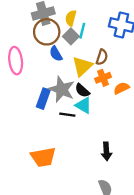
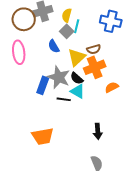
brown circle: (47, 32) -> (24, 19), moved
brown semicircle: (102, 57) -> (94, 49), turned 56
orange cross: (103, 78) -> (95, 67), size x1.5
orange semicircle: (121, 88) -> (112, 87), moved

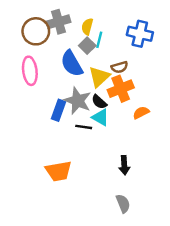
blue semicircle: (54, 46) -> (72, 64), size x1.6

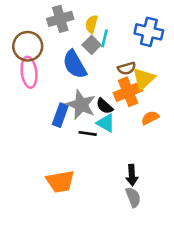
brown circle: (36, 31) -> (28, 46), moved
yellow triangle: (99, 77) -> (144, 79), moved
gray semicircle: (123, 204) -> (133, 197), moved

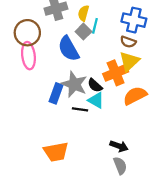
brown semicircle: (127, 68) -> (128, 42), moved, turned 35
orange semicircle: (150, 118) -> (135, 96), size x1.5
black arrow: (132, 175) -> (119, 146), turned -66

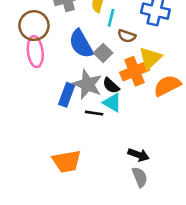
gray square: (83, 32) -> (103, 53), moved
brown semicircle: (128, 42) -> (127, 36), moved
orange semicircle: (135, 96) -> (167, 86), moved

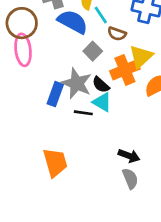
cyan line: (111, 18) -> (101, 15), turned -48
blue semicircle: (81, 44) -> (73, 22), moved, turned 148
orange trapezoid: (67, 161) -> (55, 162), turned -96

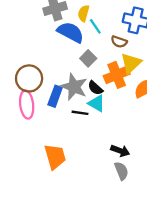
brown circle: (22, 23) -> (29, 78), moved
brown semicircle: (117, 34) -> (119, 42), moved
pink ellipse: (23, 50) -> (27, 105), moved

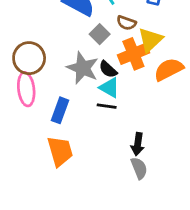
brown semicircle: (119, 42) -> (126, 23), moved
blue rectangle: (55, 96) -> (60, 110), moved
black line: (80, 113) -> (107, 106), moved
black arrow: (120, 151) -> (138, 144), turned 78

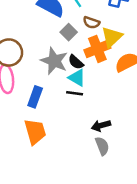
black arrow: (138, 144) -> (101, 126), turned 66

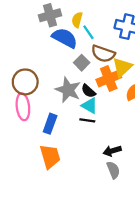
brown semicircle: (91, 23) -> (103, 54), size x1.5

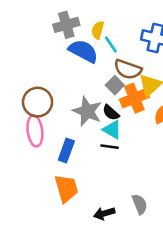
gray square: (82, 63) -> (115, 85), moved
black arrow: (112, 151) -> (104, 213), moved

